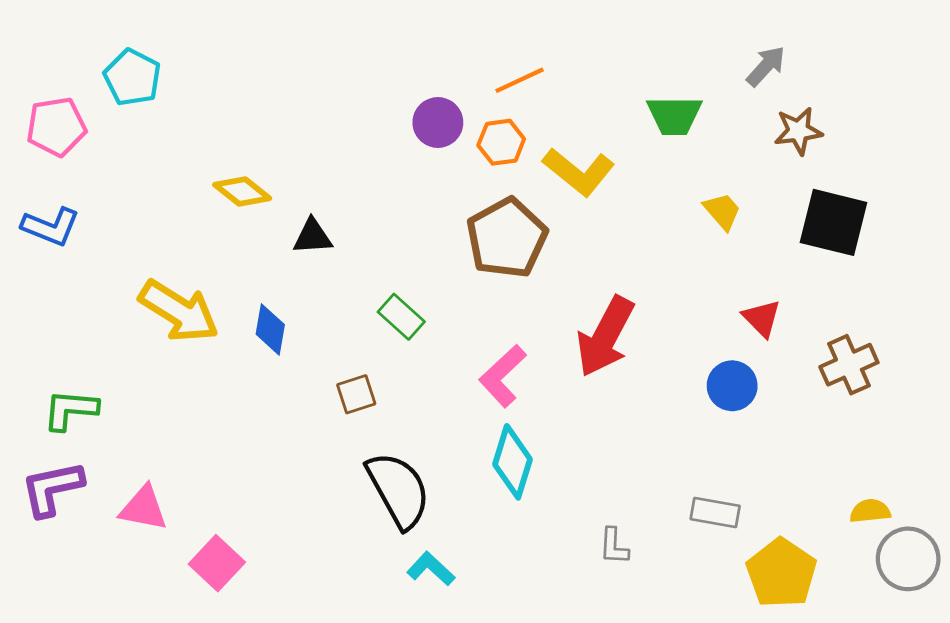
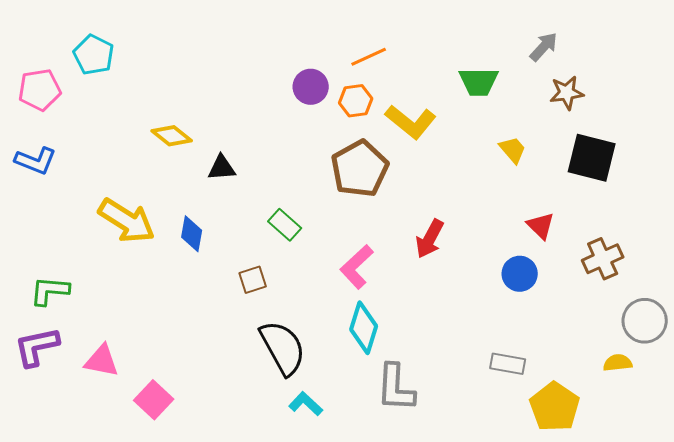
red arrow: (605, 336) -> (430, 239), size x0.7
gray L-shape: (614, 546) -> (396, 388), moved, size x1.8
gray circle: (908, 559) -> (645, 321), moved

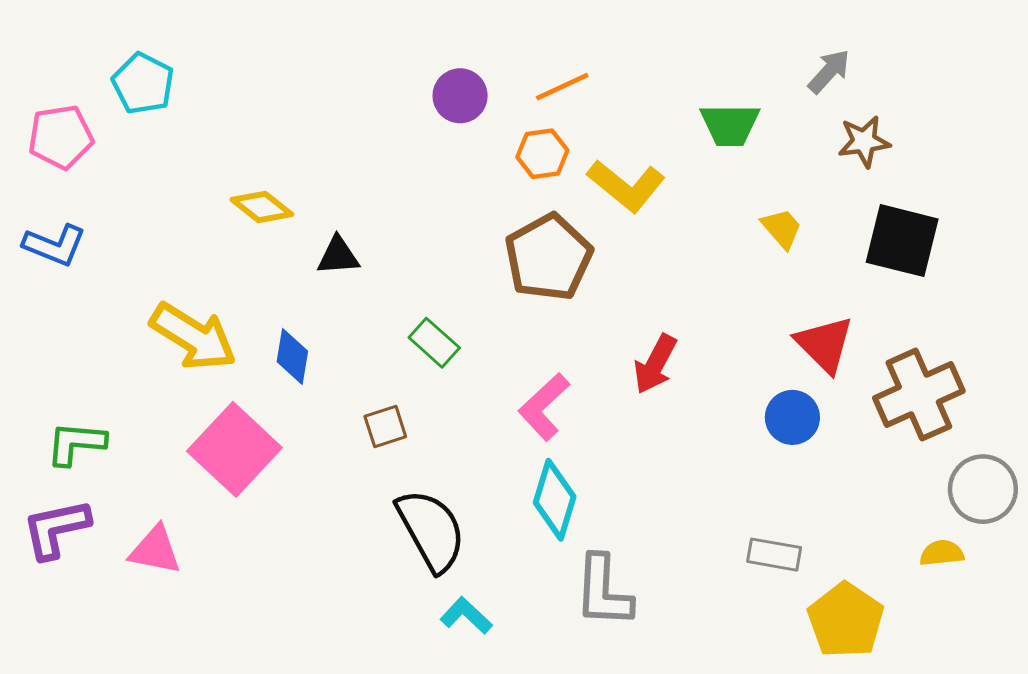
purple circle: (311, 87) -> (460, 96), moved
red triangle: (541, 226) -> (824, 344), size x1.4
brown cross: (603, 259) -> (919, 395), size x1.4
pink square: (154, 400) -> (234, 449), moved, size x1.5

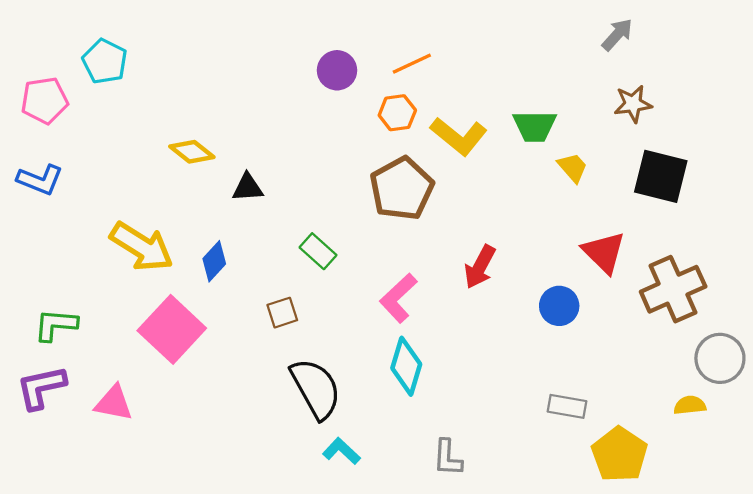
gray arrow: (829, 71) -> (617, 35), moved
green trapezoid: (730, 125) -> (535, 126), moved
blue diamond: (292, 356) -> (214, 261), turned 33
blue circle: (792, 417) -> (559, 306), moved
gray L-shape: (603, 591) -> (448, 458), moved, size x0.7

